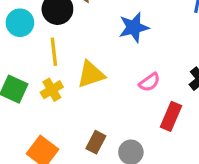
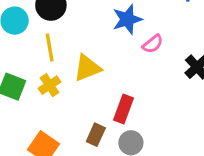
pink semicircle: (149, 82) -> (153, 44), moved
red rectangle: (171, 116) -> (123, 109), moved

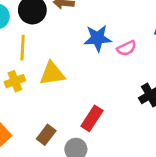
pink semicircle: (153, 44) -> (127, 48), moved
red rectangle: (123, 109) -> (92, 118), moved

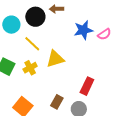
yellow line: (23, 48) -> (32, 44), turned -42

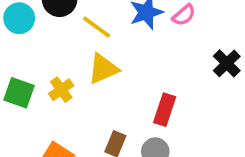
yellow line: (32, 44) -> (97, 27), moved

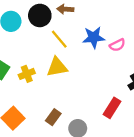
red rectangle: (165, 110) -> (112, 108), moved

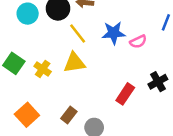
yellow cross: (27, 74) -> (43, 69), turned -35
red rectangle: (112, 108) -> (125, 94), moved

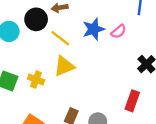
red rectangle: (125, 94) -> (132, 101), moved

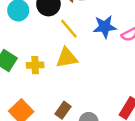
yellow cross: (36, 79) -> (35, 65), turned -35

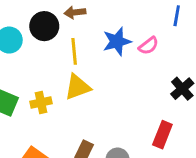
yellow line: (69, 29) -> (74, 51), turned 45

